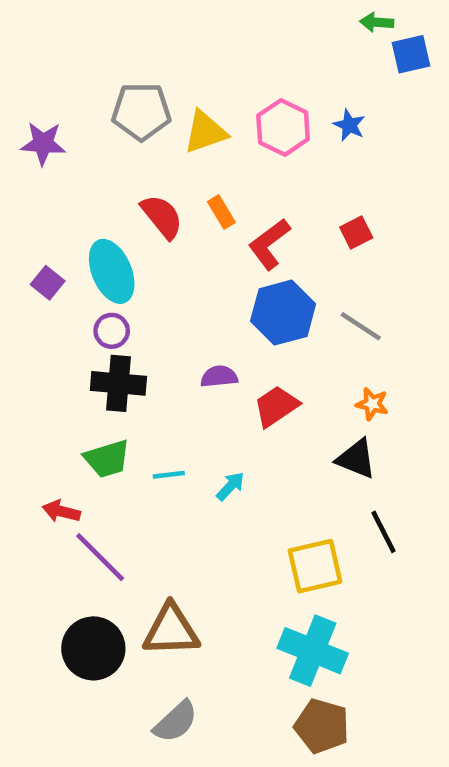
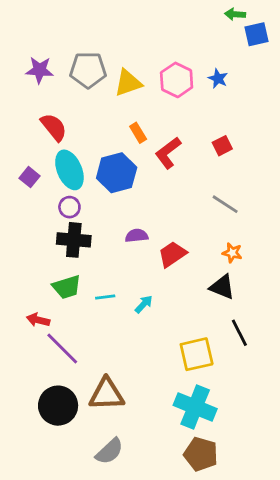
purple star: (43, 143) -> (39, 70), moved
red semicircle: (162, 217) -> (54, 127), moved
blue hexagon: (283, 313) -> (117, 173), moved

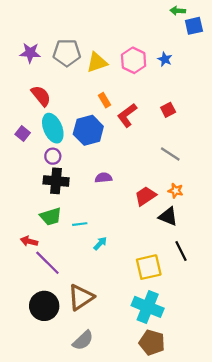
red trapezoid: (172, 254) -> (145, 196), moved
cyan arrow: (144, 304) -> (100, 243), moved
brown triangle: (107, 394) -> (81, 297), turned -32

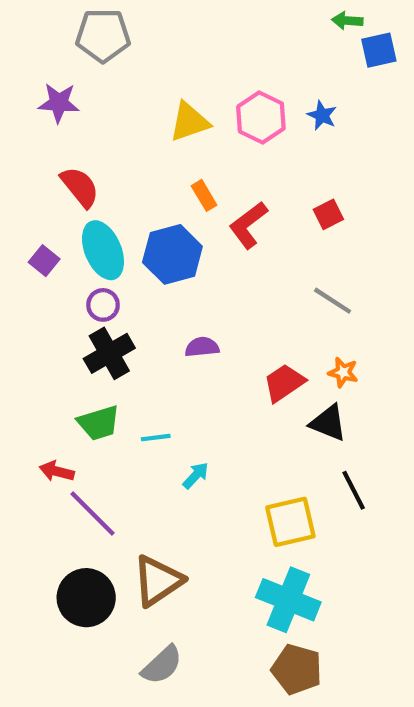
gray pentagon: (67, 53) -> (103, 35), moved
black cross: (56, 181) -> (109, 353), turned -35

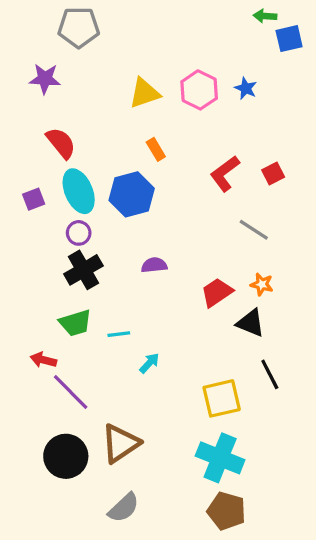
red square: (328, 214) -> (273, 174), moved
red L-shape: (248, 225) -> (225, 174), moved
purple square: (44, 261) -> (34, 199), turned 30

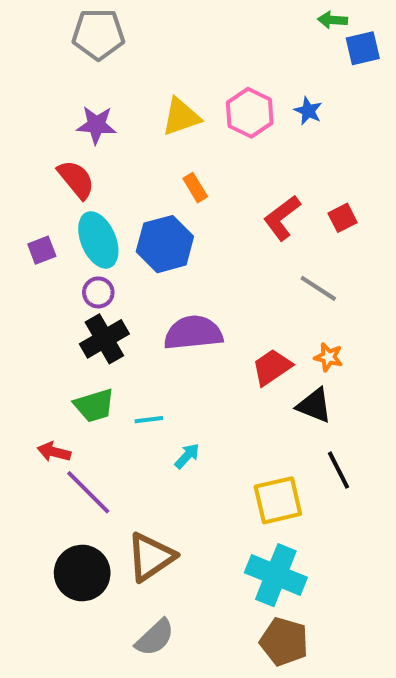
purple star: (45, 79) -> (96, 125), moved
purple semicircle: (154, 265) -> (193, 333), size x1.8

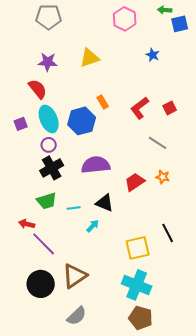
pink hexagon: (250, 113) -> (125, 19), moved
orange rectangle: (195, 188) -> (103, 102), moved
black triangle: (314, 405) -> (105, 203), moved

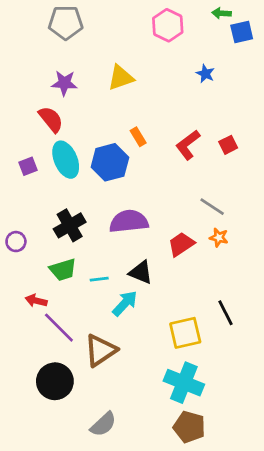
gray line: (158, 143) -> (212, 207), moved
purple circle: (49, 145) -> (16, 242), moved
cyan arrow: (93, 226) -> (125, 303), size x1.5
brown triangle: (75, 276) -> (101, 350), moved

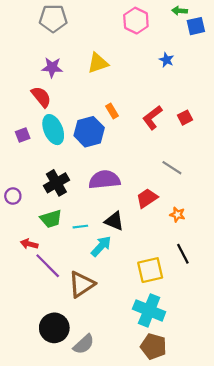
orange star: (219, 238) -> (177, 215), moved
black circle: (55, 381) -> (54, 328), moved

